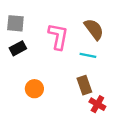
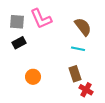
pink L-shape: (58, 36) -> (41, 19), moved, turned 145

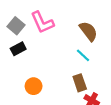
gray square: (17, 22) -> (16, 26), turned 35
cyan line: (78, 49) -> (83, 55), turned 32

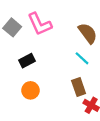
black rectangle: (18, 49) -> (27, 61), moved

